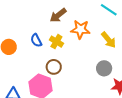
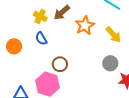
orange star: (80, 29) -> (85, 25), turned -30
yellow cross: (56, 42) -> (40, 16), moved

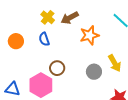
yellow arrow: (113, 35) -> (115, 63), moved
gray circle: (110, 63) -> (94, 72), moved

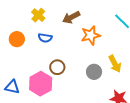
yellow cross: (48, 17) -> (38, 15), moved
blue semicircle: (44, 39) -> (45, 38), turned -64

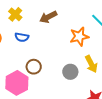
orange star: (91, 35) -> (79, 37), moved

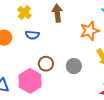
brown arrow: (48, 17) -> (57, 13), turned 114
gray circle: (70, 72) -> (74, 66), moved

